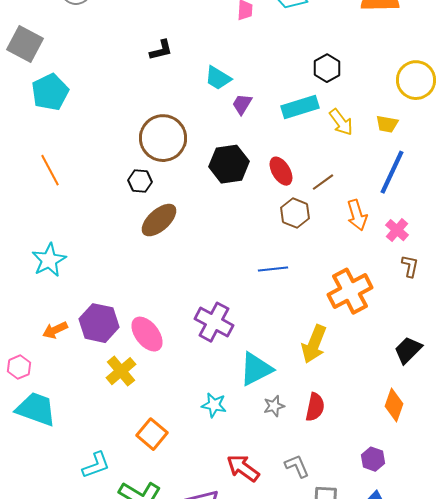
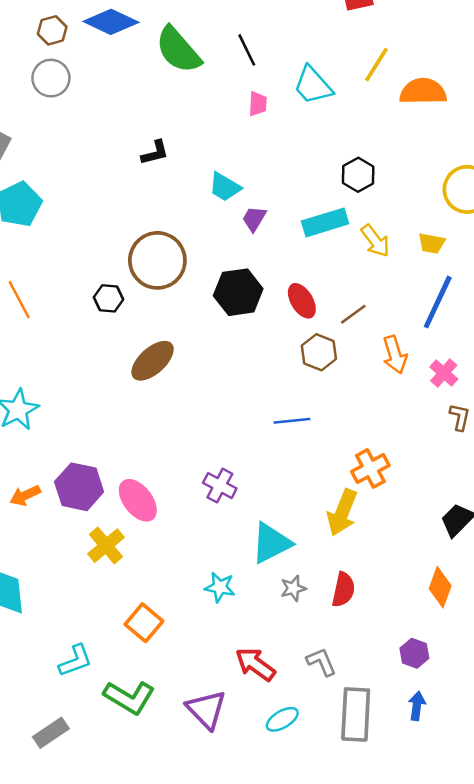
black hexagon: (140, 181) -> (108, 298), moved
orange cross: (350, 291) -> (370, 468), moved, size x0.7
purple cross: (214, 322) -> (220, 486), size x0.7

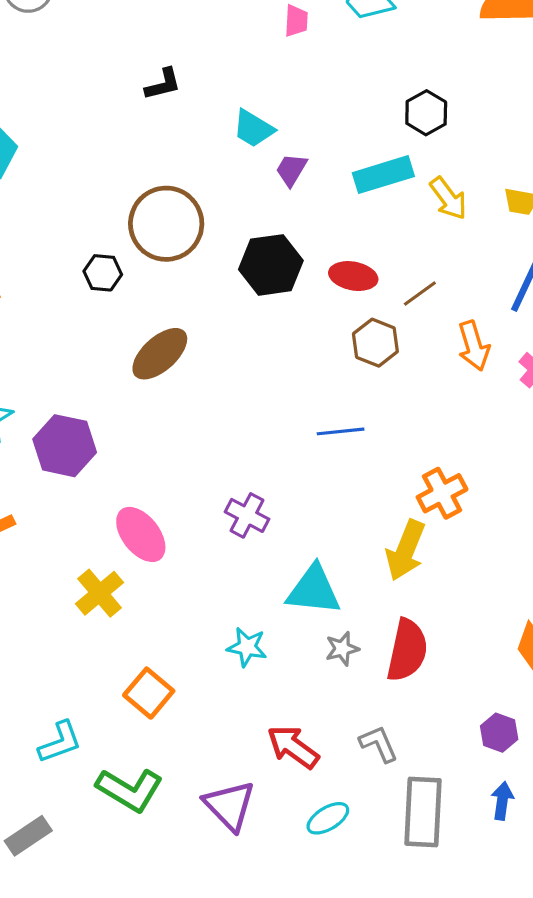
red ellipse: (302, 301) -> (353, 276), turned -48
purple hexagon: (79, 487) -> (65, 446), moved
cyan triangle: (271, 543) -> (314, 590), turned 33
red semicircle: (343, 590) -> (407, 650), size x1.4

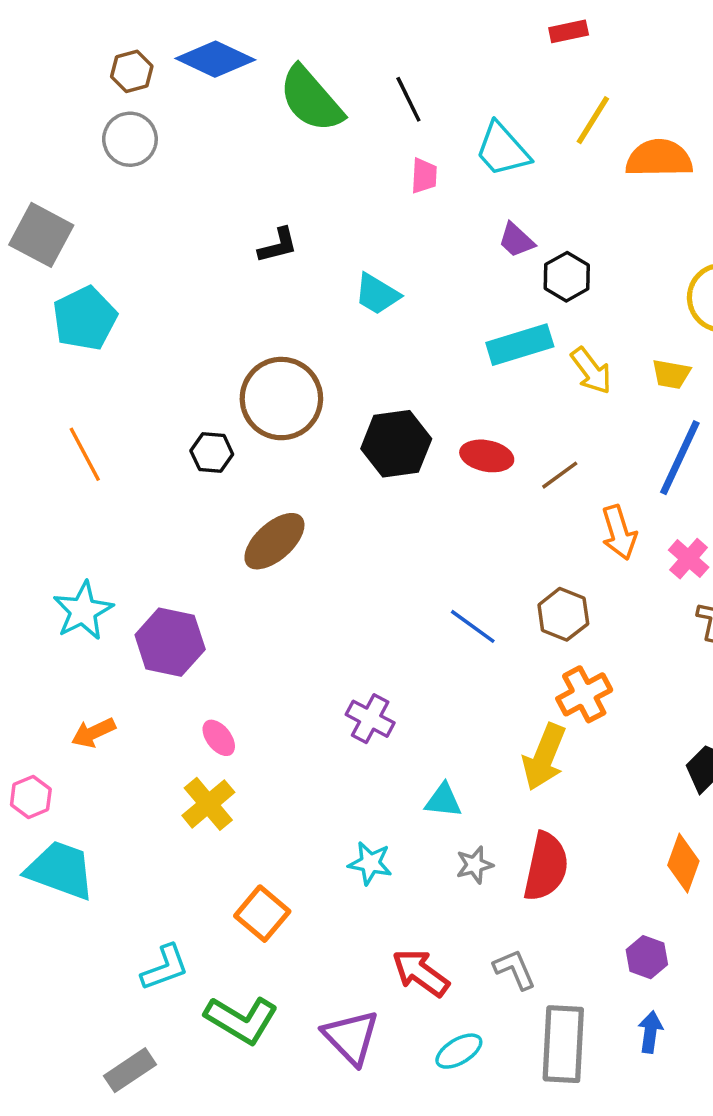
purple trapezoid: (291, 170) -> (516, 240), moved, turned -78
brown hexagon: (375, 343) -> (563, 614), moved
blue line: (341, 431) -> (473, 626), turned 42
pink ellipse: (141, 534) -> (219, 738), moved, size x0.6
cyan triangle: (314, 590) -> (443, 800), size x0.6

